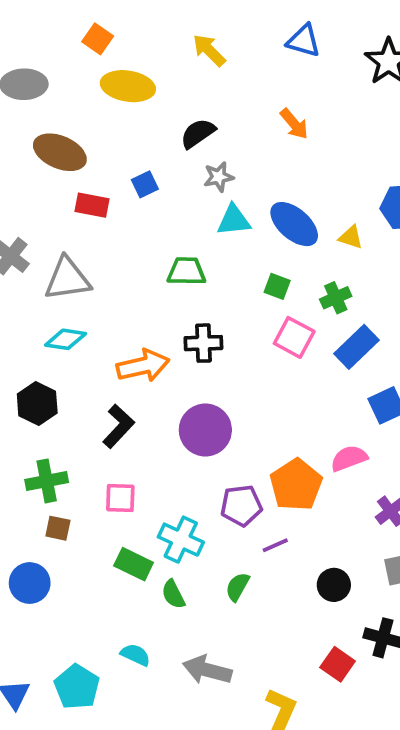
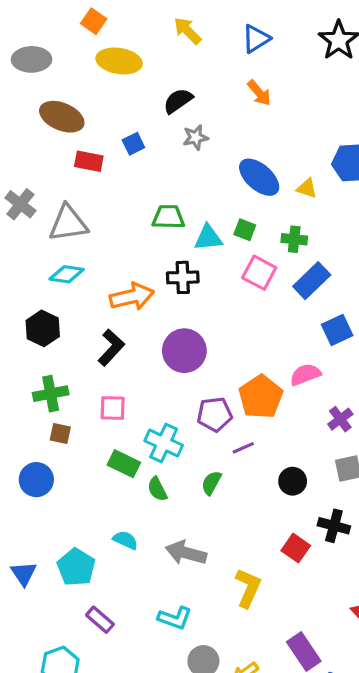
blue triangle: (304, 41) -> (256, 39), moved, turned -48
cyan triangle: (234, 220) -> (208, 238), moved
green cross: (336, 298) -> (294, 239), turned 30

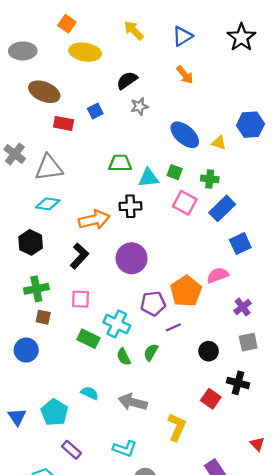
green semicircle: (157, 489) -> (124, 357), moved

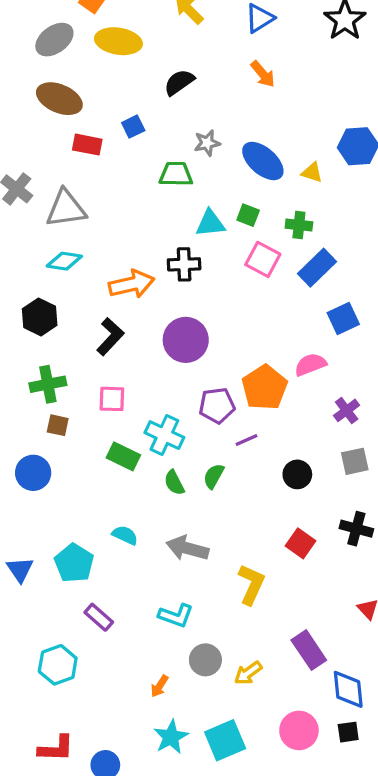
gray ellipse: (23, 51) -> (54, 40), moved, turned -35
gray star: (139, 106) -> (207, 143), moved
green trapezoid: (120, 163) -> (176, 174), moved
black cross: (238, 383) -> (356, 529), moved

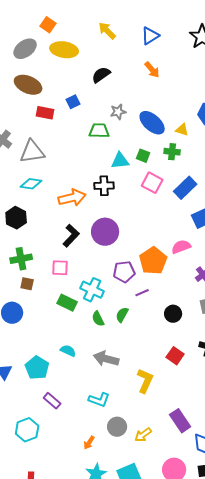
green cross: (299, 225) -> (172, 152), moved
black L-shape: (110, 337) -> (71, 236), moved

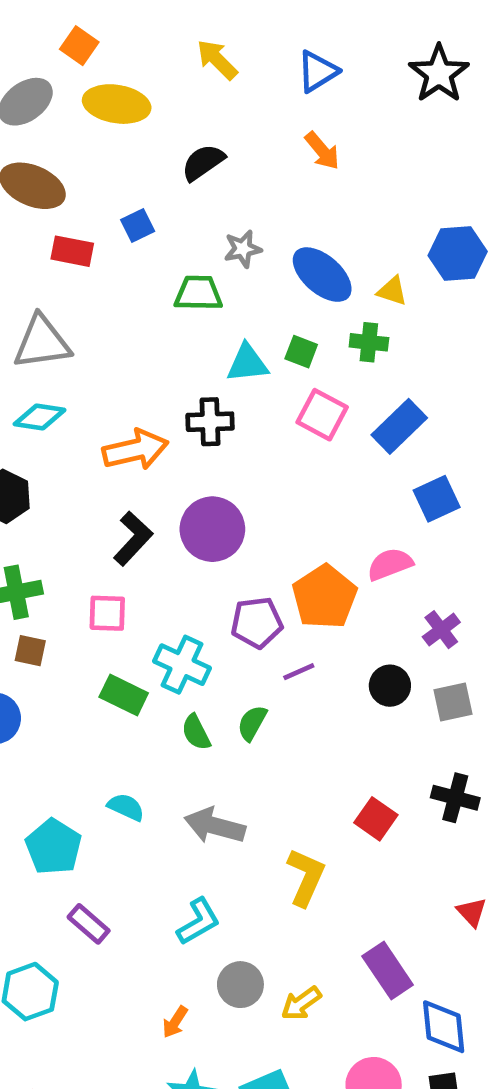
black circle: (173, 314) -> (390, 686), moved
cyan L-shape: (99, 400) -> (198, 922), turned -50

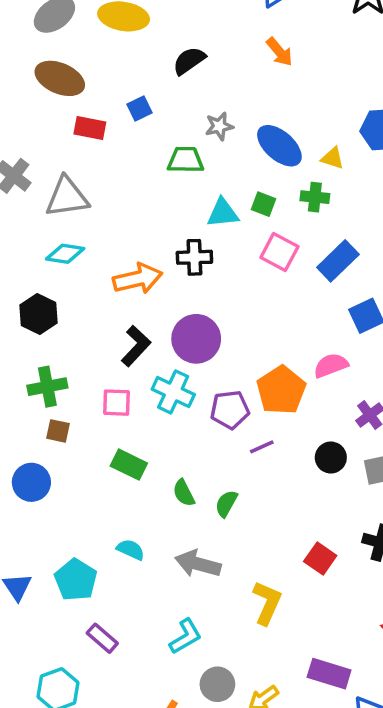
cyan cross: (182, 665) -> (173, 392), moved
green semicircle: (252, 723) -> (226, 504), moved
purple rectangle: (388, 971) -> (329, 674), turned -39

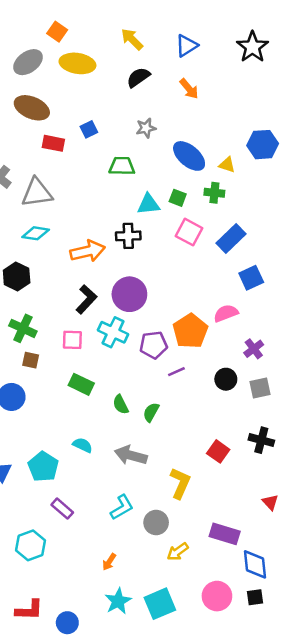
black semicircle: (189, 61) -> (138, 77), moved
gray star: (219, 126) -> (146, 128), moved
green cross: (47, 387) -> (23, 328), turned 36
gray circle: (217, 684) -> (156, 522), moved

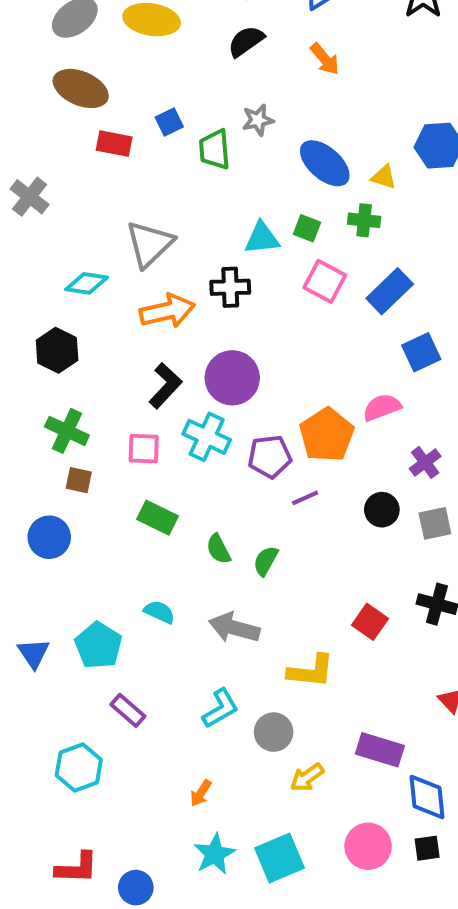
green trapezoid: (122, 166) -> (215, 149), moved, turned -96
gray triangle: (37, 193) -> (150, 244), moved, turned -36
yellow L-shape: (180, 483) -> (311, 671), turned 72

